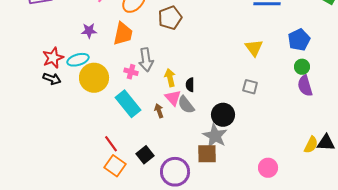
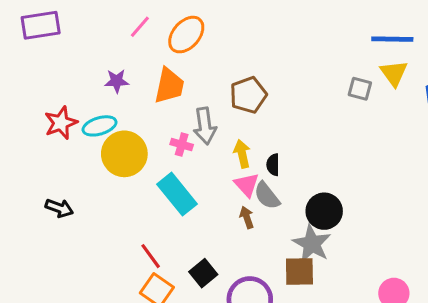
brown pentagon: (170, 18) -> (248, 95), moved
yellow triangle: (254, 48) -> (394, 73), moved
black arrow: (52, 79) -> (59, 208), moved
gray square: (250, 87) -> (360, 89), moved
brown arrow: (159, 111) -> (247, 217), moved

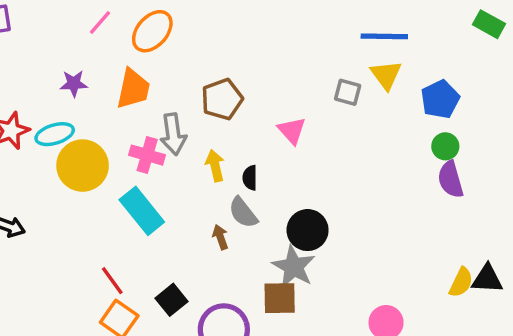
pink cross: (182, 145) -> (147, 155), size x1.4
pink triangle: (247, 185) -> (292, 131), moved

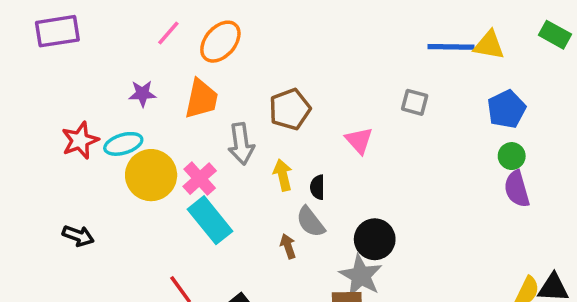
yellow triangle: (386, 75) -> (489, 45), moved, turned -44
pink cross: (147, 155) -> (200, 179), moved, turned 32

